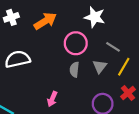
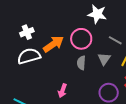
white cross: (11, 17) -> (27, 32), moved
orange arrow: (45, 21) -> (53, 44), moved

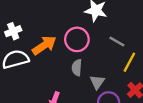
gray triangle: (104, 59) -> (97, 82), moved

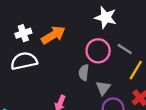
pink circle: (77, 39) -> (98, 51), moved
orange arrow: (44, 45) -> (53, 35), moved

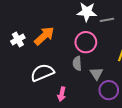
gray line: (125, 49) -> (107, 20), moved, turned -32
white semicircle: (24, 61) -> (42, 73), moved

